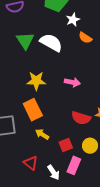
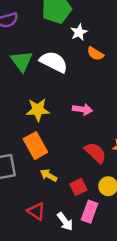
red semicircle: (81, 118) -> (95, 153), turned -150

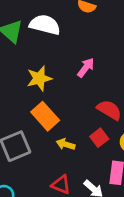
pink arrow: (82, 109) -> (86, 68), turned -48
red square: (78, 187) -> (99, 138), moved

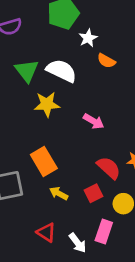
pink arrow: (86, 68) -> (94, 121), turned 72
yellow star: (39, 78) -> (47, 104), moved

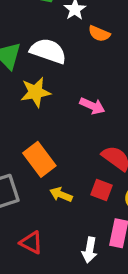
red square: (93, 193) -> (102, 190), turned -36
red triangle: (46, 232) -> (31, 243), moved
white arrow: (78, 243) -> (90, 250), turned 54

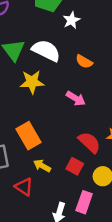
orange semicircle: (99, 34) -> (84, 62), moved
red triangle: (31, 243) -> (24, 187), moved

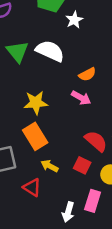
orange semicircle: (84, 62) -> (87, 74), moved, turned -56
yellow star: (32, 82) -> (36, 103), moved

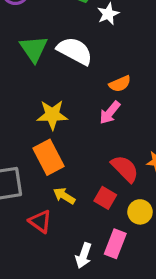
pink arrow: (81, 98) -> (110, 113), turned 96

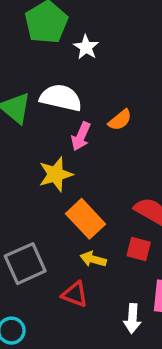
pink arrow: (110, 113) -> (81, 136), moved
orange rectangle: (48, 157) -> (86, 219), moved

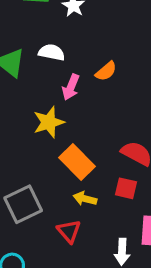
white semicircle: (61, 98) -> (52, 52), size x0.7
red triangle: (75, 294) -> (69, 231), turned 30

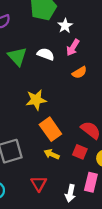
pink arrow: (71, 87) -> (73, 48), moved
red triangle: (69, 231) -> (39, 184), moved

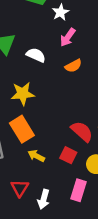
white semicircle: (46, 54) -> (36, 55), moved
orange rectangle: (50, 129) -> (22, 129), moved
white arrow: (70, 193) -> (44, 199), moved

